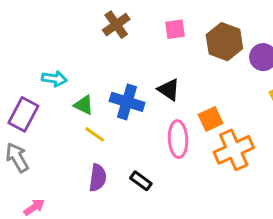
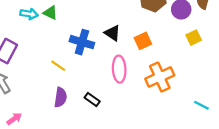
cyan arrow: (54, 79) -> (29, 14), moved
green triangle: (84, 105) -> (50, 13), moved
orange square: (211, 119) -> (143, 41), moved

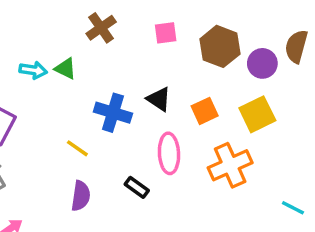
yellow square: (194, 38) -> (257, 114), moved, size x1.5
black rectangle: (92, 100) -> (137, 187), moved

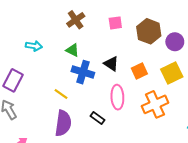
green triangle: (65, 69) -> (73, 50), moved
purple semicircle: (81, 196) -> (63, 123), size x1.4

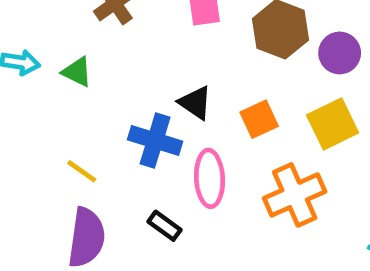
green triangle: (73, 50) -> (77, 72), moved
blue cross: (83, 72) -> (155, 141), moved

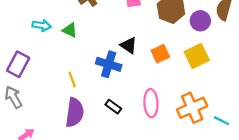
yellow line: (82, 171) -> (72, 80), turned 35
pink ellipse: (209, 178) -> (151, 103), moved
orange cross: (295, 195) -> (192, 108), moved

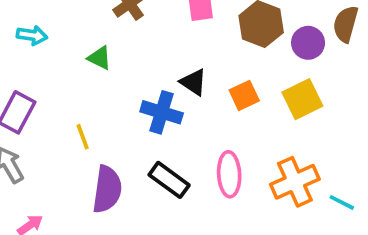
cyan arrow: (42, 25) -> (32, 35), moved
yellow line: (72, 80) -> (83, 137), moved
black rectangle: (113, 107) -> (169, 180), size x1.5

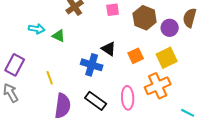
cyan arrow: (32, 35) -> (37, 29), moved
orange cross: (295, 182) -> (158, 86), moved

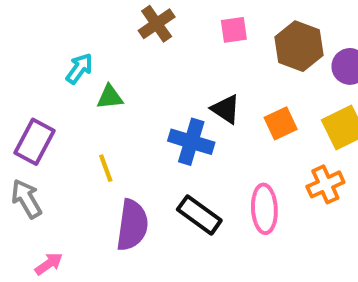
cyan arrow: (37, 29) -> (79, 68), turned -63
green triangle: (59, 36) -> (110, 97), moved, turned -32
orange cross: (158, 86) -> (325, 184), size x0.7

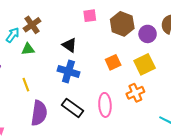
brown cross: (157, 24) -> (32, 25), moved
black triangle: (226, 109) -> (69, 45), moved

